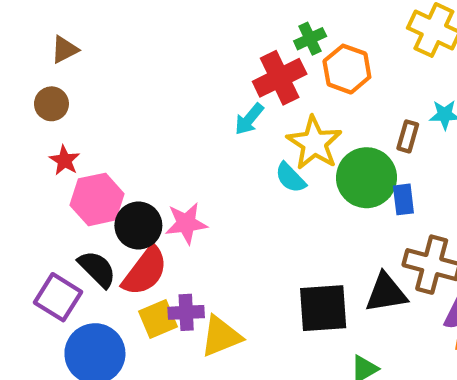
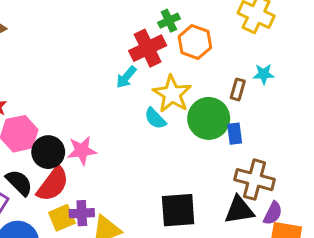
black triangle: (386, 293) -> (239, 210), moved

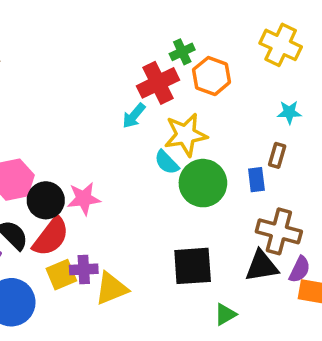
brown rectangle: (238, 89) -> (277, 155), moved
yellow star: (172, 94) -> (186, 135), turned 30
green circle: (209, 118) -> (203, 183), moved

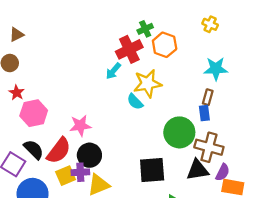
yellow cross: (281, 45) -> (210, 24), size x0.6
cyan star: (289, 112) -> (216, 69), size x1.5
blue rectangle: (256, 180) -> (204, 113), moved
green circle: (203, 183) -> (179, 132), moved
black circle: (46, 200) -> (89, 155), moved

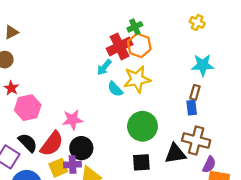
orange hexagon: (165, 45) -> (139, 45), moved
cyan semicircle: (135, 102) -> (115, 89), moved
green circle: (179, 132) -> (142, 126), moved
black square: (152, 170) -> (141, 162), size x0.7
black triangle: (198, 170) -> (175, 154), moved

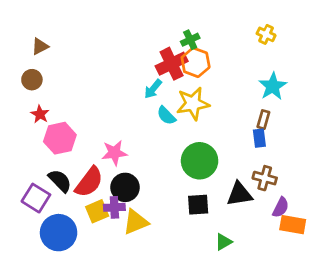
cyan star: (203, 65) -> (273, 86), turned -30
brown cross: (196, 140) -> (265, 178), size x0.7

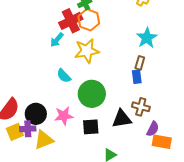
cyan semicircle: (166, 116) -> (64, 76), moved
pink star: (114, 153) -> (64, 116), moved

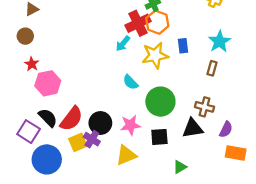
blue rectangle: (137, 77) -> (183, 46), moved
brown cross: (141, 107) -> (204, 107), moved
purple cross: (28, 129) -> (92, 139), turned 35
purple semicircle: (153, 129) -> (226, 129), moved
yellow triangle: (44, 140) -> (126, 155), moved

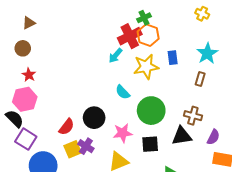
pink hexagon: (48, 83) -> (25, 99), moved
black semicircle: (48, 118) -> (15, 119), moved
red semicircle: (71, 119) -> (67, 127), size x0.7
black circle: (100, 123) -> (94, 118), moved

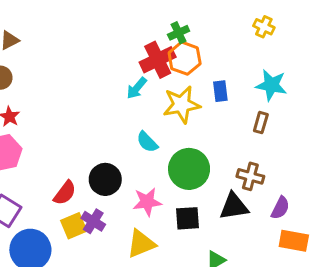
cyan star: (207, 53) -> (271, 85), turned -30

